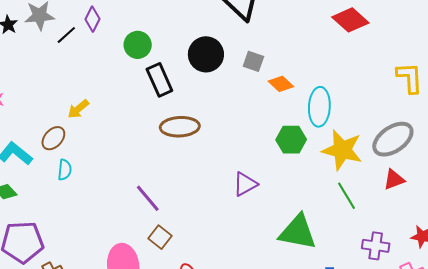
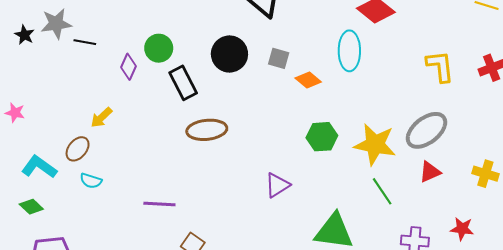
purple diamond: (92, 19) -> (129, 67), moved
black line: (66, 35) -> (85, 42), turned 55
cyan ellipse: (319, 107) -> (349, 51), moved
cyan semicircle: (65, 170) -> (91, 181), turned 105
purple line: (148, 198) -> (159, 204), moved, turned -44

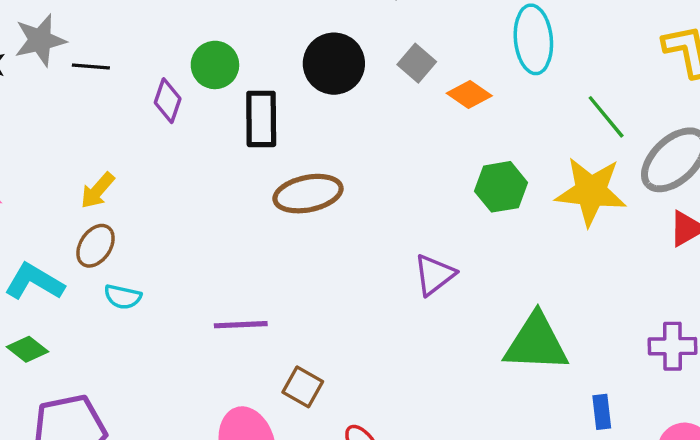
gray square: (279, 58) -> (417, 63), turned 30
black rectangle: (183, 83) -> (261, 119), turned 32
yellow arrow: (101, 117) -> (98, 190), moved
green line: (382, 191) -> (606, 117), moved

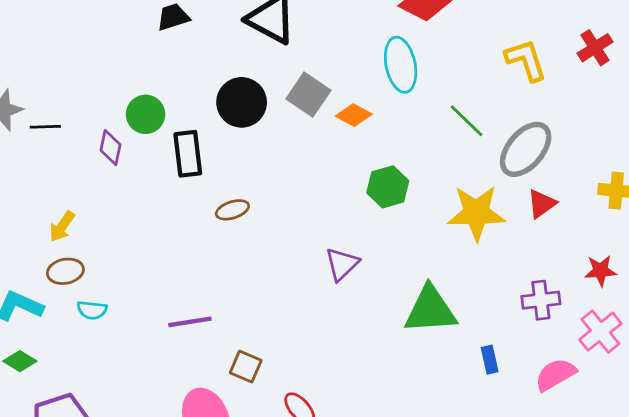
gray square: (417, 63) -> (308, 95), size x1.4
yellow star: (591, 191) -> (476, 213), moved
brown ellipse: (308, 194) -> (232, 210), size x0.6
brown ellipse: (96, 246) -> (65, 271), turned 52

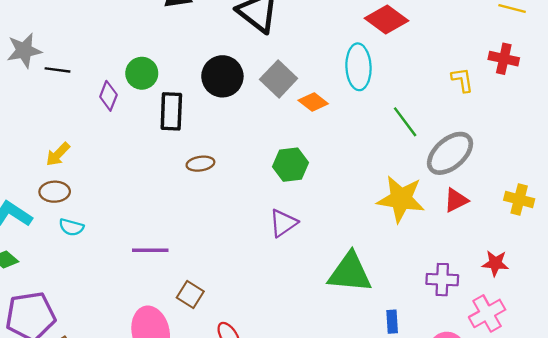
red cross: (595, 48) -> (504, 59), moved, turned 36
yellow L-shape: (526, 60) -> (462, 80), size x0.7
green hexagon: (388, 187) -> (291, 165), moved

